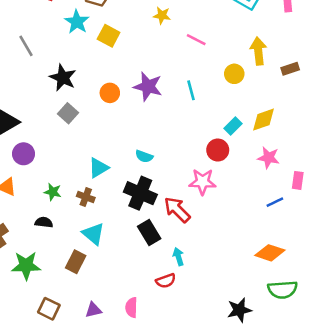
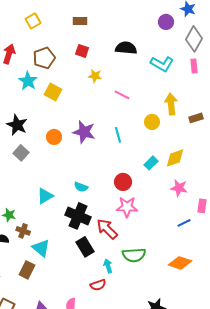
red circle: (218, 150) -> (123, 182), moved
brown cross: (86, 197) -> (23, 231), moved
green semicircle: (282, 290) -> (134, 255), moved

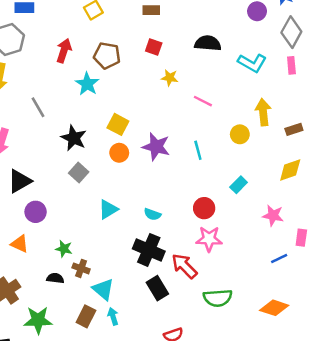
brown pentagon: (44, 58) -> (107, 56), turned 30
yellow square: (53, 92) -> (118, 124), moved
yellow diamond: (175, 158) -> (290, 170), moved
cyan triangle: (45, 196) -> (108, 209), moved
cyan arrow: (108, 266) -> (113, 316), moved

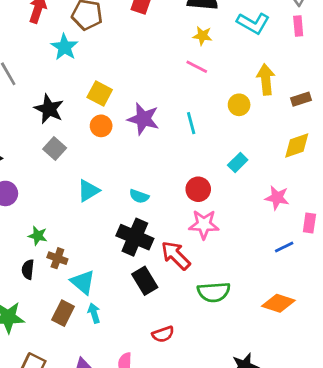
yellow star: (170, 78) -> (202, 36), moved
black semicircle: (55, 278) -> (28, 269), turned -91

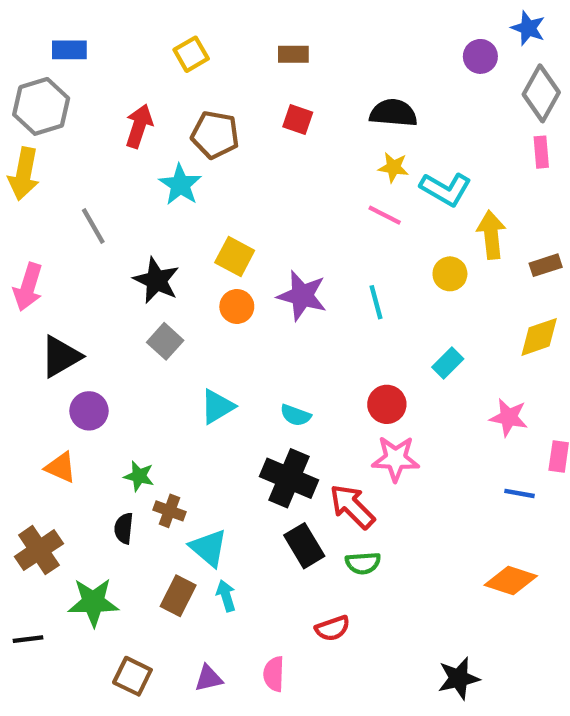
cyan L-shape: (253, 23) -> (446, 189), moved
blue line: (284, 247) -> (520, 493), turned 36
green semicircle: (214, 292) -> (363, 563), moved, size x0.7

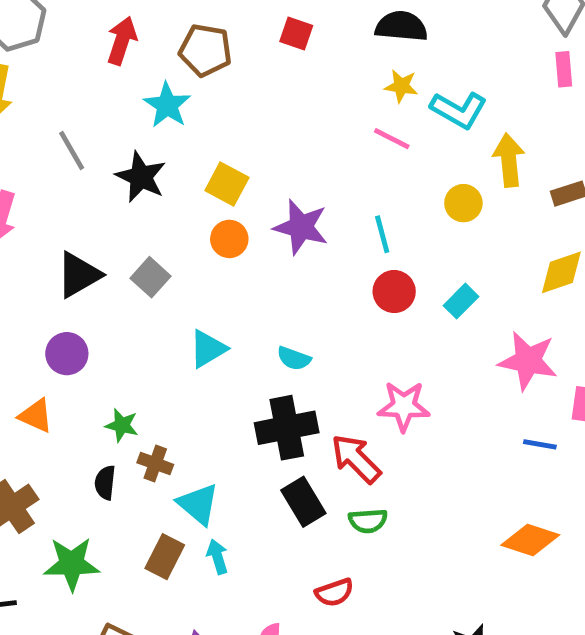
black star: (156, 280) -> (141, 177), moved
black triangle: (61, 356) -> (79, 275), moved
red circle: (387, 404) -> (394, 292), moved
pink star: (509, 417) -> (528, 361), size x1.4
black cross: (289, 478) -> (287, 428), turned -34

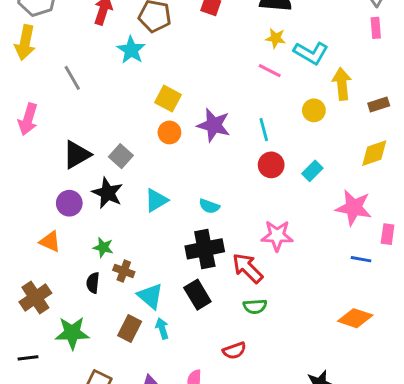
black star: (141, 177) -> (108, 193), moved
black rectangle: (303, 502) -> (197, 295), moved

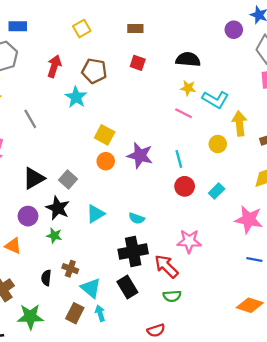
green star: (103, 247) -> (54, 235), moved

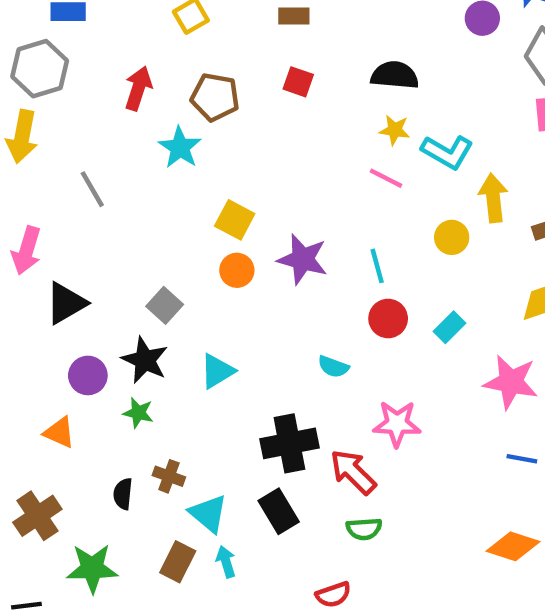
black triangle: (34, 178) -> (66, 303), moved
cyan semicircle: (137, 218) -> (333, 367), moved

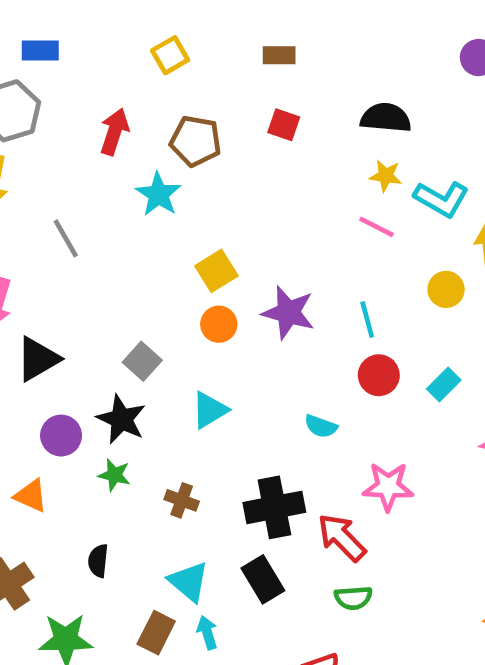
yellow square: (235, 220) -> (216, 271), turned 30
cyan triangle: (217, 371) -> (210, 410), moved
brown cross: (169, 476) -> (182, 500), moved

